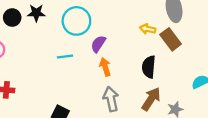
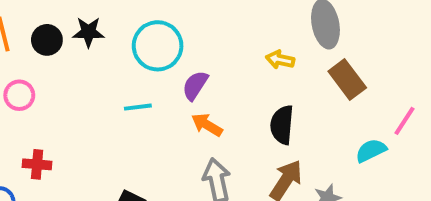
brown rectangle: (171, 39) -> (347, 79), moved
orange arrow: (105, 67) -> (207, 125), turned -42

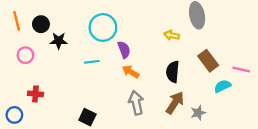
black star: (88, 32) -> (59, 41), moved
brown rectangle: (347, 79) -> (208, 61), moved
purple semicircle: (195, 85) -> (124, 50), turned 126
pink line: (405, 121) -> (241, 70), turned 70

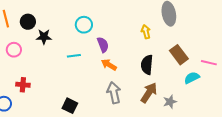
cyan circle: (103, 27) -> (84, 25), size x0.7
yellow arrow: (172, 35) -> (146, 32), turned 64

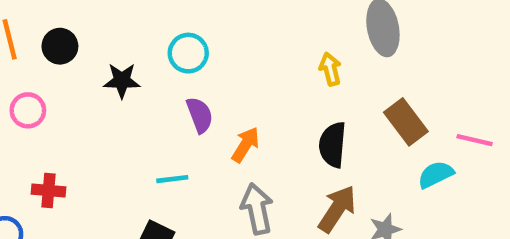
black star: (44, 37) -> (122, 81), moved
purple semicircle: (103, 45) -> (200, 115), moved
cyan line: (74, 56) -> (172, 179), moved
orange arrow: (109, 65) -> (246, 145), turned 91

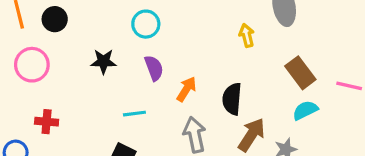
black star: (122, 81) -> (103, 61), moved
pink circle: (28, 110) -> (32, 65), size x1.4
black semicircle: (333, 145) -> (232, 99), moved
cyan semicircle: (436, 174) -> (305, 110), moved

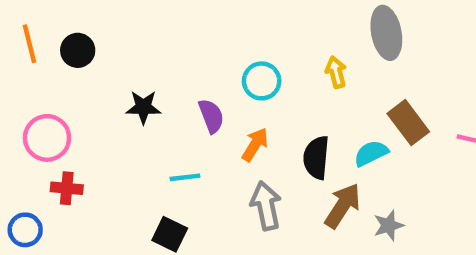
cyan circle: (146, 24) -> (262, 81), moved
pink circle: (32, 65) -> (47, 138), moved
cyan semicircle: (305, 110) -> (371, 153), moved

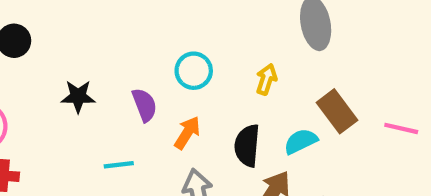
yellow arrow: (336, 72) -> (266, 79), moved, turned 32

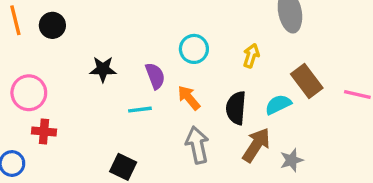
orange arrow: (187, 133) -> (189, 98), turned -72
cyan line: (119, 165) -> (140, 110), moved

